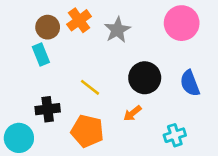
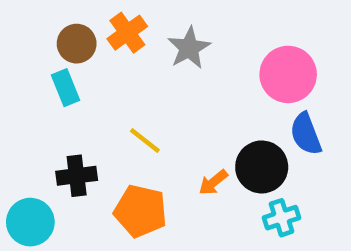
pink circle: (182, 23) -> (288, 74), moved
black circle: (145, 78) -> (262, 167), moved

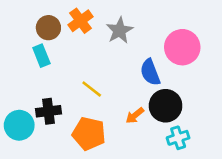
blue semicircle: (306, 134) -> (150, 72), moved
cyan circle: (30, 222) -> (19, 125), moved

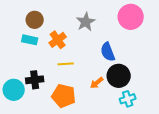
orange cross: (81, 21) -> (58, 40), moved
pink circle: (182, 47) -> (131, 17), moved
cyan rectangle: (41, 56) -> (30, 40), turned -56
yellow line: (92, 89) -> (66, 64), turned -42

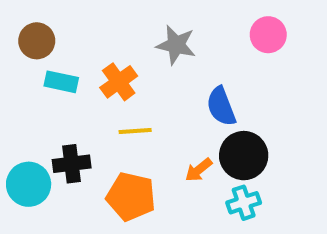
pink circle: (131, 17) -> (268, 35), size x0.7
brown circle: (35, 20) -> (37, 41), moved
gray star: (86, 22) -> (176, 45), turned -30
cyan cross: (128, 99) -> (244, 203), moved

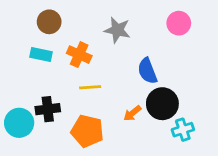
brown circle: (37, 41) -> (49, 22), moved
orange cross: (119, 82) -> (79, 55), turned -30
cyan cross: (244, 203) -> (183, 130), moved

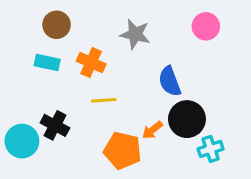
black cross: (48, 109) -> (55, 125), turned 35
orange pentagon: (87, 131) -> (123, 151), moved

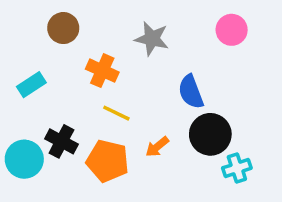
cyan rectangle: (47, 62) -> (31, 85), moved, turned -45
yellow line: (104, 100) -> (116, 113), turned 30
orange arrow: (152, 130) -> (157, 147), moved
orange pentagon: (123, 151) -> (108, 161), moved

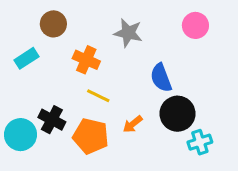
cyan rectangle: (31, 85) -> (26, 58), moved

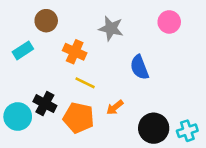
black circle: (178, 114) -> (154, 128), moved
cyan cross: (200, 142) -> (187, 131), moved

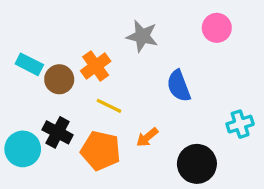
brown circle: (46, 21) -> (59, 79), moved
cyan rectangle: (23, 50) -> (29, 64), turned 60
orange cross: (75, 52) -> (96, 66), turned 30
cyan cross: (187, 131) -> (240, 124), moved

